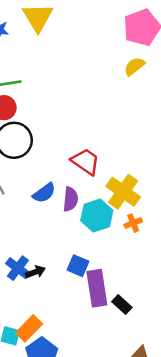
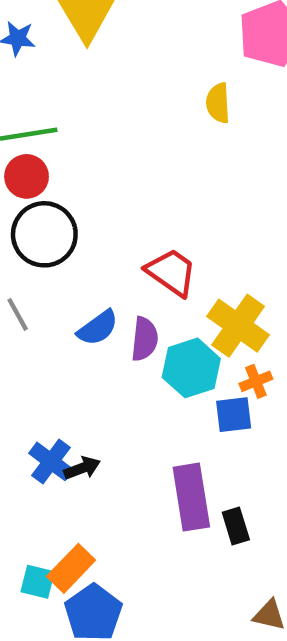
yellow semicircle: (134, 66) -> (218, 103), moved, turned -55
blue square: (78, 266) -> (234, 415), moved, turned -30
black rectangle: (122, 305) -> (236, 526), turned 30

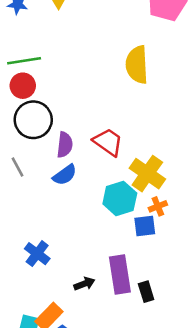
yellow semicircle: (218, 103) -> (137, 65), moved, size x1.6
purple semicircle: (145, 339) -> (65, 145), moved
black arrow: (82, 468) -> (84, 284), moved

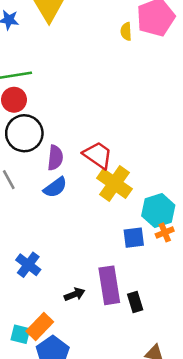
yellow semicircle: (137, 65) -> (126, 31), moved, size x0.5
yellow cross: (147, 174) -> (114, 183), moved
cyan hexagon: (120, 198) -> (158, 211), moved
orange cross: (158, 206) -> (165, 232), moved

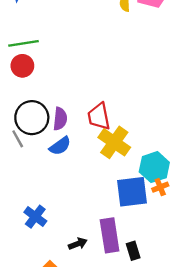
black circle: (24, 133) -> (32, 118), moved
red trapezoid: (98, 155) -> (99, 116), turned -136
blue square: (134, 238) -> (132, 192), size x1.6

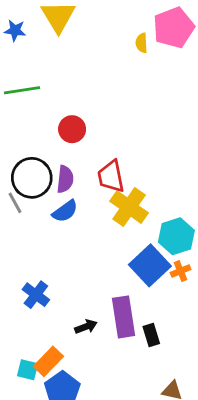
red circle: (22, 66) -> (72, 129), moved
orange cross: (160, 187) -> (181, 271), moved
blue square: (132, 192) -> (150, 265), turned -36

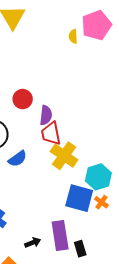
purple semicircle: (65, 179) -> (46, 115), moved
blue square: (150, 265) -> (79, 198), turned -32
orange cross: (181, 271) -> (101, 202), turned -32

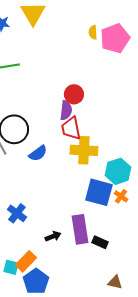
pink pentagon: (96, 25) -> (115, 38), moved
red circle: (23, 99) -> (74, 94), moved
yellow cross: (64, 156) -> (84, 150), turned -32
black rectangle: (80, 249) -> (100, 242), turned -49

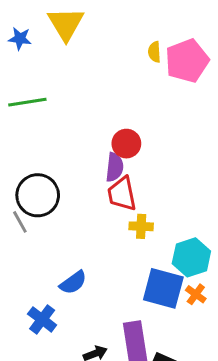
yellow cross: (84, 150) -> (141, 226), size x0.6
blue semicircle: (38, 153) -> (73, 283), moved

